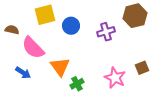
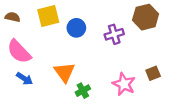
brown semicircle: (12, 30) -> (13, 17), moved
pink semicircle: (33, 48) -> (19, 52), moved

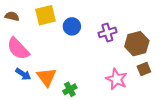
brown hexagon: (146, 17) -> (137, 44), moved
orange triangle: (64, 72) -> (47, 77), moved
green cross: (83, 91) -> (70, 89), moved

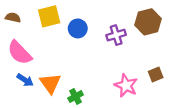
brown hexagon: (137, 44) -> (148, 22), moved

